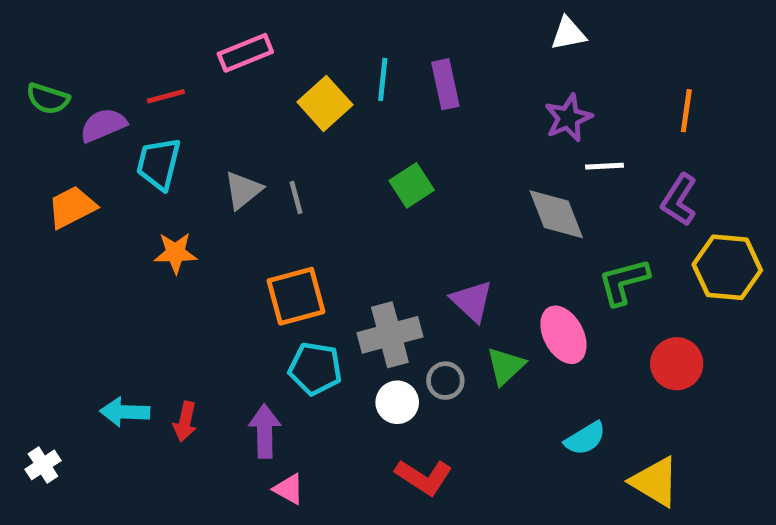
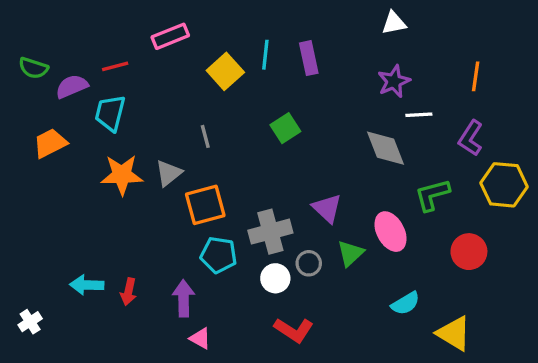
gray triangle: (243, 190) -> (169, 173), moved
orange star: (175, 253) -> (122, 175), size x1.4

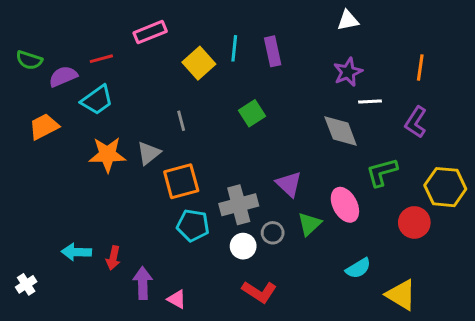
cyan trapezoid: (110, 113) -> (97, 100), turned -140
yellow hexagon: (504, 185) -> (445, 187), moved
purple arrow: (184, 298) -> (143, 283), moved

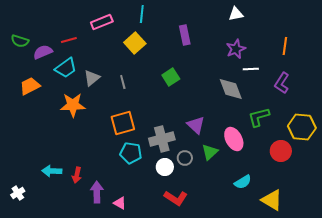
cyan line: (234, 48) -> (142, 14), moved
gray triangle: (149, 153) -> (92, 78), moved

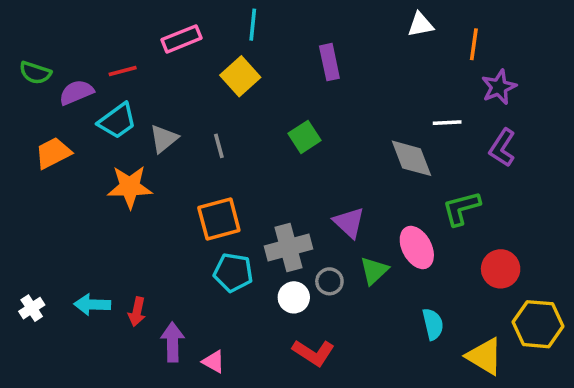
orange line: (285, 46) -> (474, 44), moved
purple star: (236, 49) -> (499, 87), moved
yellow hexagon: (302, 127) -> (538, 324), moved
cyan semicircle: (243, 182) -> (433, 324), turned -72
white cross: (18, 193) -> (32, 308), moved

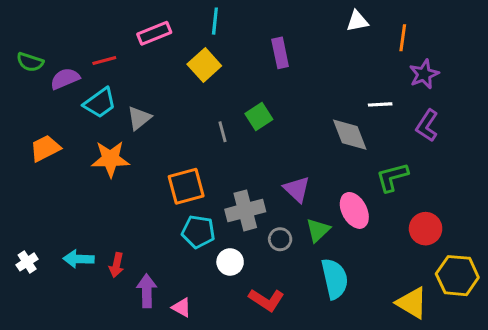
gray line: (219, 146) -> (223, 132), moved
orange trapezoid: (53, 153) -> (45, 148), moved
white circle: (294, 297) -> (230, 262), moved
cyan semicircle: (433, 324) -> (335, 279), moved, size x1.5

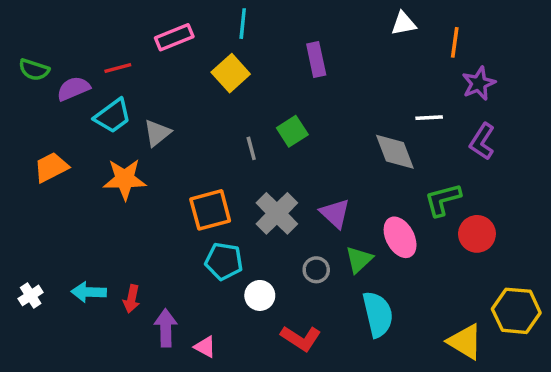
gray cross: (245, 210) -> (277, 213), moved, turned -30
red circle: (426, 229) -> (477, 234), moved

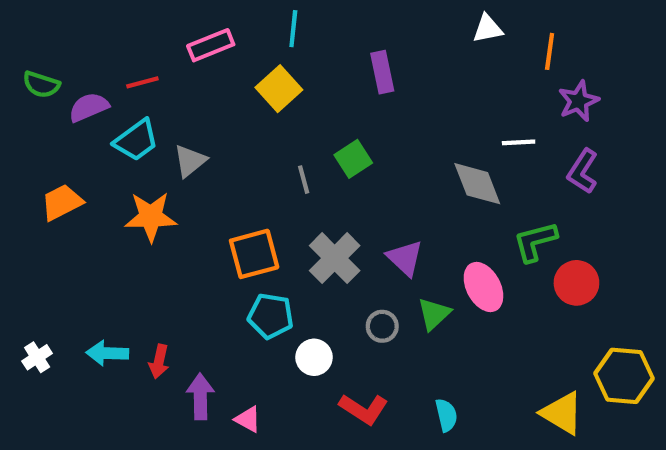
cyan semicircle: (378, 314) -> (446, 415), moved, size x0.6

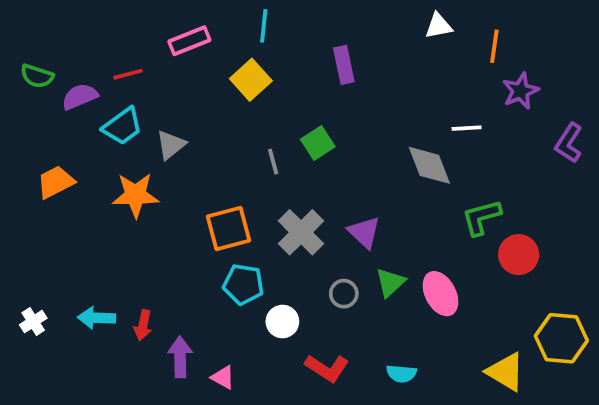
purple L-shape: (583, 171) -> (569, 143), moved
pink ellipse: (483, 287) -> (440, 294), moved
cyan semicircle: (446, 415) -> (401, 374), turned 108

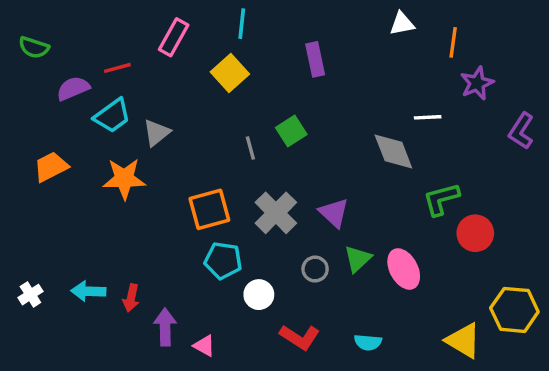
pink rectangle: (189, 41) -> (174, 37), turned -39
green semicircle: (37, 76) -> (34, 47), moved

